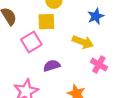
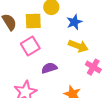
blue star: (96, 16) -> (74, 22), moved
yellow square: (46, 22) -> (33, 21), moved

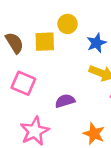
pink square: (30, 46) -> (23, 83), moved, turned -36

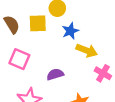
blue star: (96, 43) -> (70, 31), moved

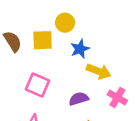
pink square: (19, 59) -> (38, 85), moved
purple semicircle: (55, 74) -> (79, 99), moved

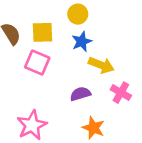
yellow circle: (65, 23) -> (78, 14), moved
pink square: (38, 85) -> (37, 62), moved

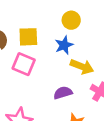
yellow circle: (78, 14) -> (71, 20), moved

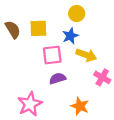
pink square: (24, 64) -> (52, 55), moved, turned -30
purple semicircle: (63, 93) -> (58, 78), moved

